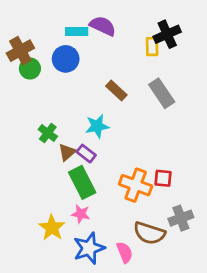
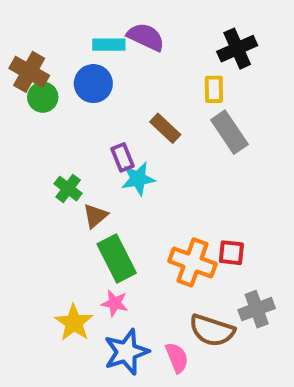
yellow rectangle: (152, 47) -> (214, 89), moved
brown cross: (20, 51) -> (29, 72), turned -32
purple rectangle: (86, 154) -> (122, 157), moved, turned 30

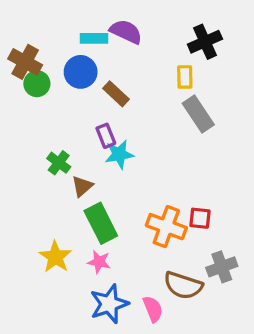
brown rectangle: (165, 128) -> (116, 94), moved
yellow star: (74, 323) -> (55, 257), moved

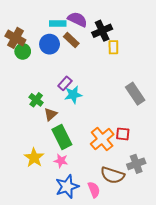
black cross: (205, 42) -> (102, 31), moved
brown rectangle: (116, 94) -> (71, 40), moved
gray rectangle: (198, 114) -> (135, 94), moved
purple rectangle: (106, 136) -> (65, 83), turned 64
orange cross: (166, 227) -> (102, 139), turned 30

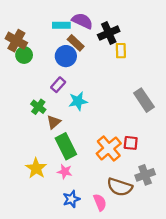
blue circle: (50, 44) -> (66, 56), moved
purple rectangle: (65, 83) -> (58, 85), moved
blue star: (67, 187) -> (71, 199), size x0.7

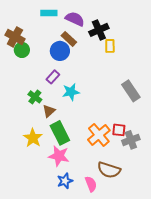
cyan rectangle: (61, 25) -> (49, 13), moved
yellow star: (36, 168) -> (33, 138), moved
pink star: (65, 172) -> (59, 156), size x1.5
gray cross: (145, 175) -> (131, 140), moved

